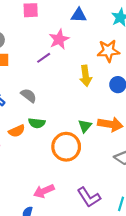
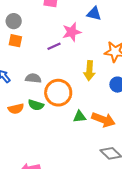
gray semicircle: (29, 95) -> (33, 78), turned -42
green triangle: (85, 126) -> (80, 117), turned 32
orange circle: (66, 147) -> (58, 93), moved

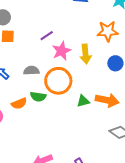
pink star: (72, 32) -> (62, 51), moved

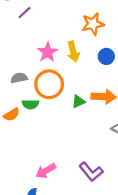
purple line: (47, 36) -> (24, 13), moved

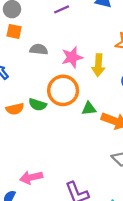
gray semicircle: (19, 78) -> (39, 49), moved
green triangle: (79, 101) -> (89, 109), moved

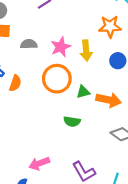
green semicircle: (38, 105) -> (72, 122), moved
orange semicircle: (15, 109) -> (15, 83), moved, turned -49

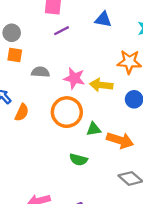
pink star: (61, 47) -> (74, 78), turned 30
yellow arrow: (86, 51) -> (101, 85), turned 96

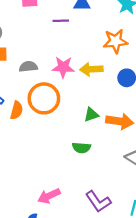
purple line: (62, 31) -> (61, 21), moved, turned 35
orange circle: (67, 112) -> (44, 98), moved

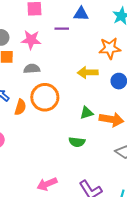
pink star: (63, 67) -> (31, 40), moved

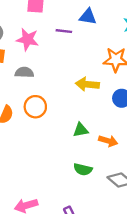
orange circle: (45, 97) -> (35, 107), size x0.7
orange arrow: (111, 119) -> (108, 141), size x0.7
green semicircle: (77, 142) -> (83, 169), moved

